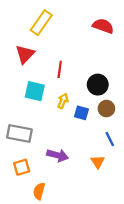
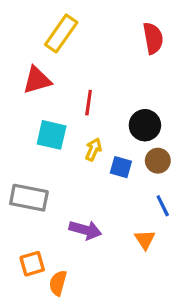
red semicircle: (103, 26) -> (153, 38), turned 60
red triangle: (25, 54) -> (37, 80), turned 30
orange square: (22, 167) -> (32, 264), moved

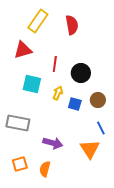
red semicircle: (153, 38) -> (72, 25), moved
black circle: (145, 125) -> (81, 73), moved
orange triangle: (145, 240) -> (90, 149), size x1.5
orange semicircle: (58, 283) -> (45, 169), moved

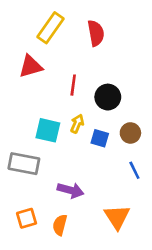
cyan square: (32, 84) -> (48, 130), moved
orange triangle: (90, 149) -> (117, 217), moved

